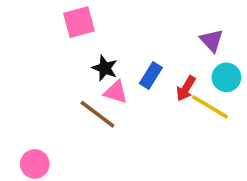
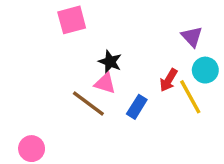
black star: (105, 68) -> (110, 62), moved
blue rectangle: (151, 76) -> (137, 107), moved
yellow line: (210, 107) -> (190, 97), turned 30

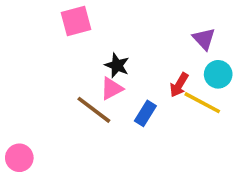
pink triangle: (105, 83) -> (112, 89), turned -45
yellow line: (190, 97) -> (202, 103), turned -33
pink circle: (32, 149) -> (19, 158), moved

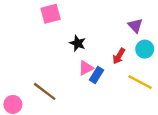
pink triangle: (112, 89) -> (86, 68), moved
yellow line: (202, 103) -> (140, 82), moved
brown line: (94, 110) -> (45, 91), moved

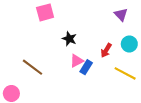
purple triangle: (135, 26) -> (121, 15), moved
brown line: (45, 91) -> (32, 67), moved

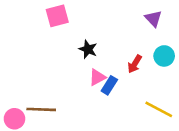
brown line: (32, 67) -> (41, 109), moved, turned -35
yellow line: (125, 73) -> (159, 109), moved

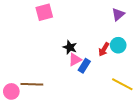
purple triangle: (153, 19) -> (118, 14), turned 32
black star: (88, 49) -> (70, 47), moved
cyan circle: (164, 56) -> (118, 45), moved

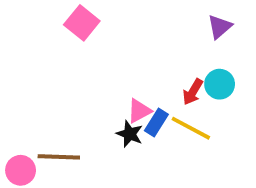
pink square: (44, 12) -> (82, 23), turned -36
black star: (70, 47) -> (130, 134), moved
yellow line: (122, 84) -> (191, 128), moved

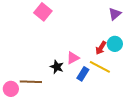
blue rectangle: (156, 122) -> (83, 74), moved
black star: (130, 134) -> (57, 67), moved

